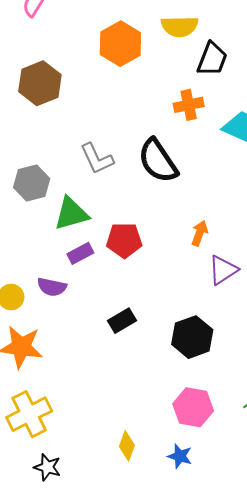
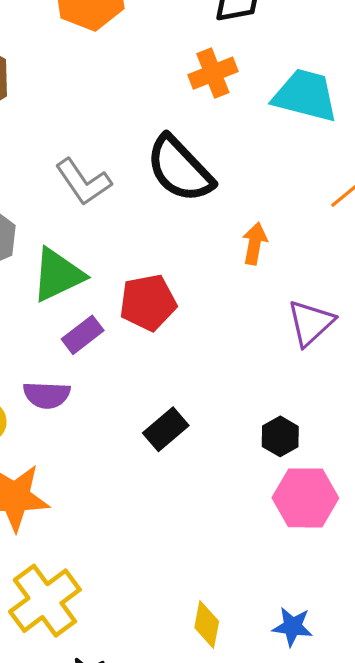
orange arrow: (200, 233) -> (255, 244), moved
black hexagon: (192, 337) -> (280, 436), size x0.6
pink hexagon: (193, 407) -> (305, 498), moved

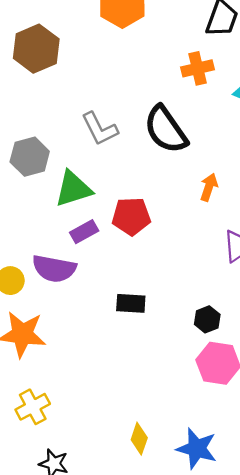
purple semicircle: (47, 395) -> (54, 269), size x1.4
black rectangle: (166, 429) -> (131, 303), turned 36
yellow cross: (45, 601) -> (33, 407), size x0.7
blue star: (292, 627) -> (197, 449), size x1.5

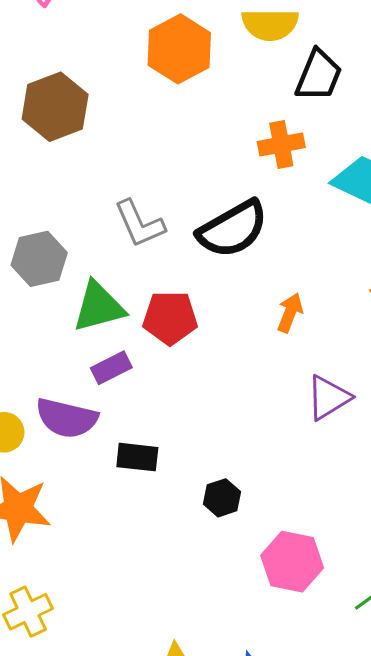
black semicircle: (166, 130) -> (233, 229), turned -87
red pentagon: (131, 216) -> (170, 318), moved
black rectangle: (131, 303) -> (137, 457), moved
black hexagon: (207, 319) -> (222, 498), moved

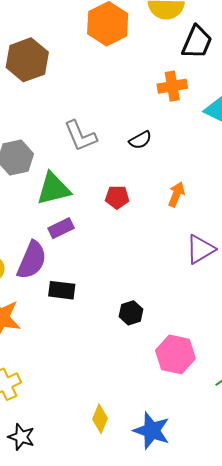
black semicircle: (233, 229) -> (140, 140), size x0.5
red pentagon: (170, 318) -> (117, 197), moved, size x0.7
purple semicircle: (67, 418) -> (32, 260), turned -81
black rectangle: (137, 457) -> (62, 290), moved

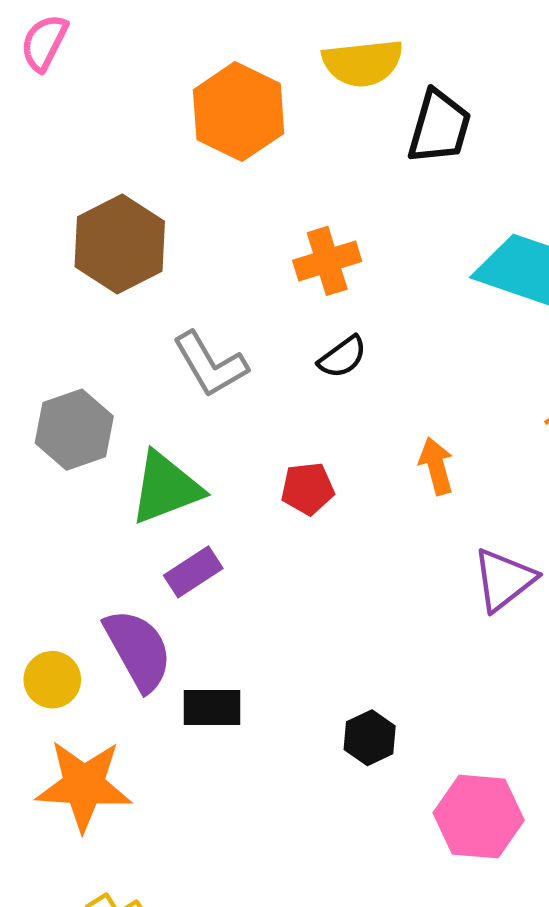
brown hexagon: (27, 60) -> (120, 244), moved
orange cross: (172, 86) -> (327, 261), moved
orange arrow: (176, 194) -> (436, 466), turned -30
purple semicircle: (32, 260) -> (138, 650), turned -45

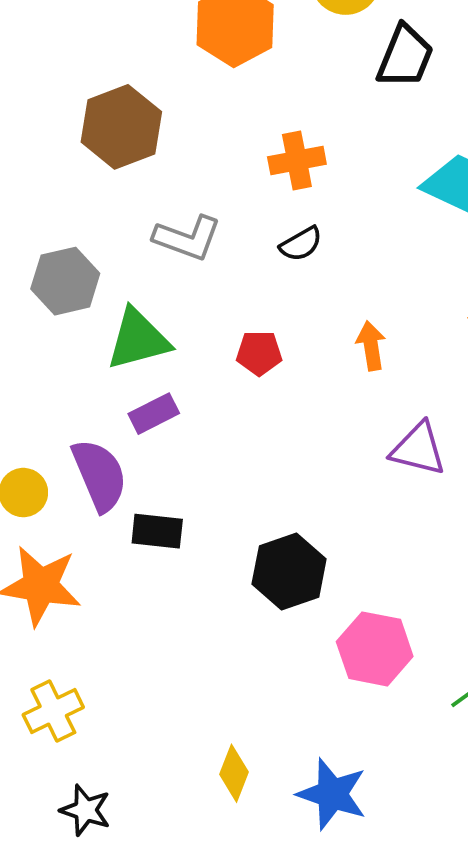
gray L-shape: (210, 364) -> (187, 238), turned -46
purple triangle: (504, 580) -> (418, 449), turned 46
black hexagon: (370, 738) -> (289, 572), size x1.6

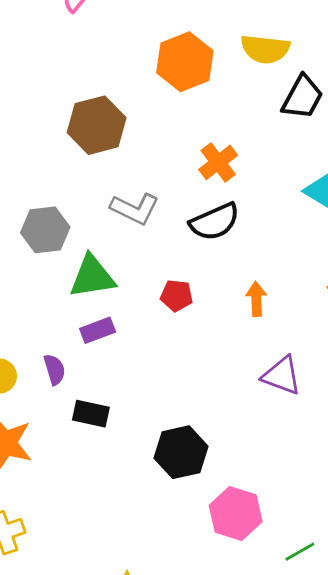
orange cross: (297, 160) -> (218, 162), turned -33
black semicircle: (301, 244) -> (215, 222), size x1.6
purple semicircle: (99, 475) -> (54, 370), size x0.6

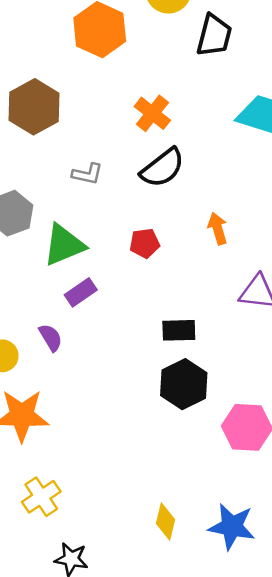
gray L-shape: (135, 209) -> (87, 174), size x0.7
black rectangle: (91, 414) -> (179, 330), moved

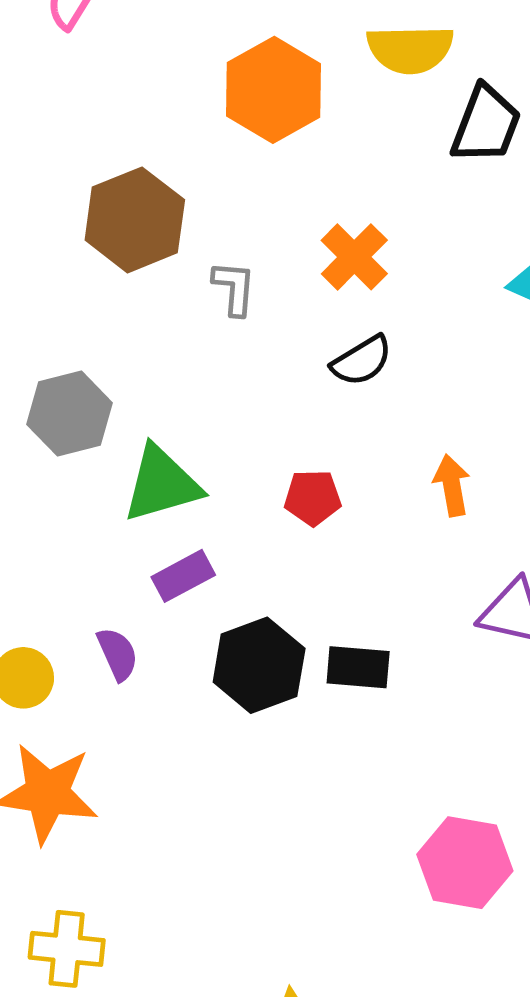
black semicircle: (163, 168) -> (362, 361), size x0.7
gray L-shape: (87, 174) -> (234, 288), moved, turned -104
black hexagon: (184, 384) -> (259, 665), moved
yellow cross: (41, 497) -> (67, 949), turned 33

